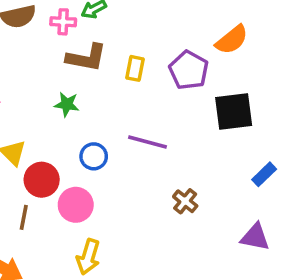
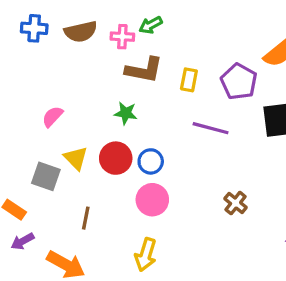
purple line: (147, 142) -> (211, 128), moved
red circle: (42, 180) -> (116, 158), moved
pink circle: (76, 205) -> (152, 200), moved

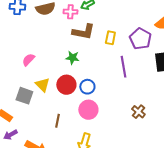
purple line: (211, 128) -> (123, 67), turned 65
brown line: (86, 218) -> (57, 121), moved

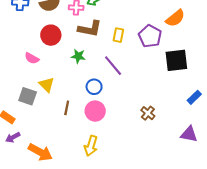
pink semicircle: (28, 60) -> (32, 58), turned -104
purple line: (123, 67) -> (113, 66), moved, turned -30
red circle: (66, 85) -> (51, 35), moved
brown line: (57, 121) -> (67, 108), moved

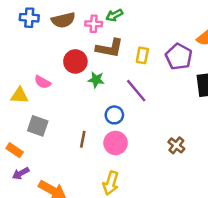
red circle: (51, 35) -> (75, 61), moved
yellow triangle: (47, 85) -> (19, 96), moved, turned -42

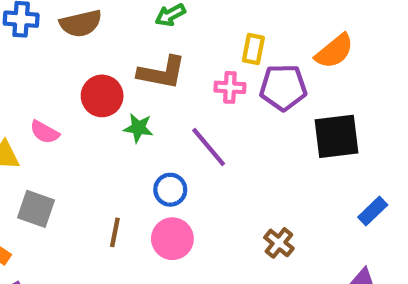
pink cross: (94, 24) -> (230, 87), moved
yellow rectangle: (142, 55) -> (253, 49), moved
purple pentagon: (179, 57) -> (283, 87), turned -30

